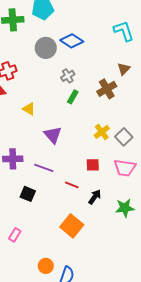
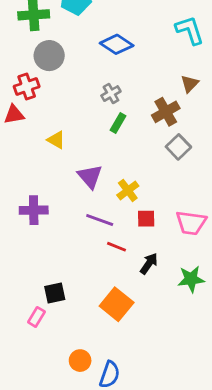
gray circle: (46, 48) -> (49, 56), moved
yellow cross: (102, 132) -> (128, 190), moved
gray square: (124, 137) -> (178, 147), moved
purple line: (44, 168) -> (100, 220), moved
black square: (28, 194) -> (55, 293), moved, turned -35

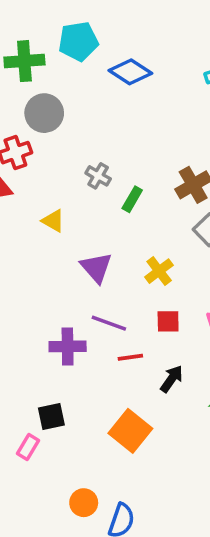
blue diamond: (117, 44) -> (130, 72), moved
gray cross: (111, 94) -> (98, 176), moved, turned -30
yellow cross: (128, 190) -> (159, 271), moved
purple cross: (34, 210) -> (68, 346), moved
red line: (117, 247) -> (130, 357), turned -30

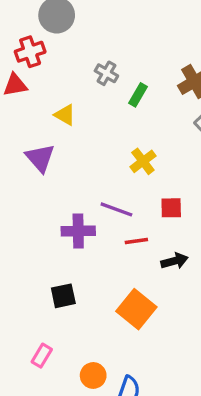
purple triangle: (96, 267) -> (40, 158), moved
yellow cross: (159, 271) -> (143, 161), moved
black arrow: (172, 379) -> (175, 261), turned 40
pink rectangle: (28, 447) -> (42, 356), moved

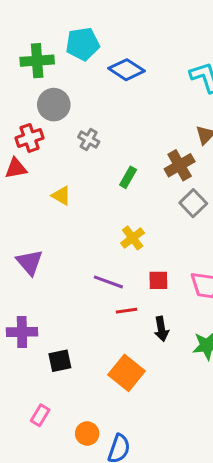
gray cross: (106, 73) -> (89, 139), moved
purple triangle: (40, 158) -> (30, 262), moved
purple cross: (78, 231) -> (22, 332), moved
black arrow: (175, 261) -> (161, 329), turned 95

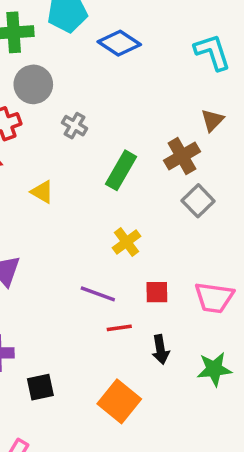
green rectangle: (128, 177) -> (121, 170), size x1.5

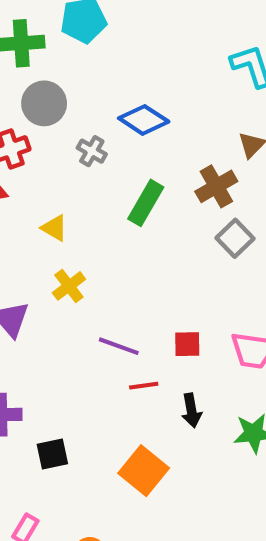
blue diamond: (119, 43) -> (144, 120), moved
yellow cross: (126, 242) -> (69, 286), moved

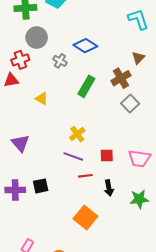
yellow cross: (69, 286) -> (77, 134), moved
black square: (52, 454) -> (41, 186), moved

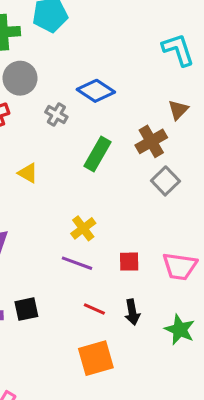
red line: (85, 176) -> (94, 309), moved, turned 32
green star: (139, 199) -> (180, 330), turned 30
orange square: (85, 217) -> (96, 358), turned 35

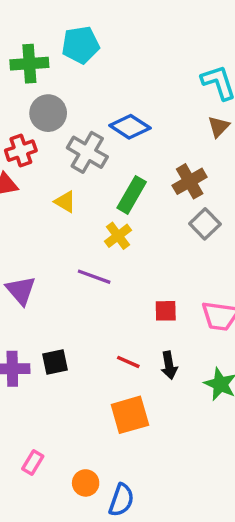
brown triangle: (178, 110) -> (219, 127), moved
gray cross: (56, 115) -> (87, 152), size x1.6
yellow triangle: (28, 173) -> (65, 202), moved
yellow cross: (83, 228) -> (118, 236), moved
purple line: (77, 263) -> (94, 277), moved

